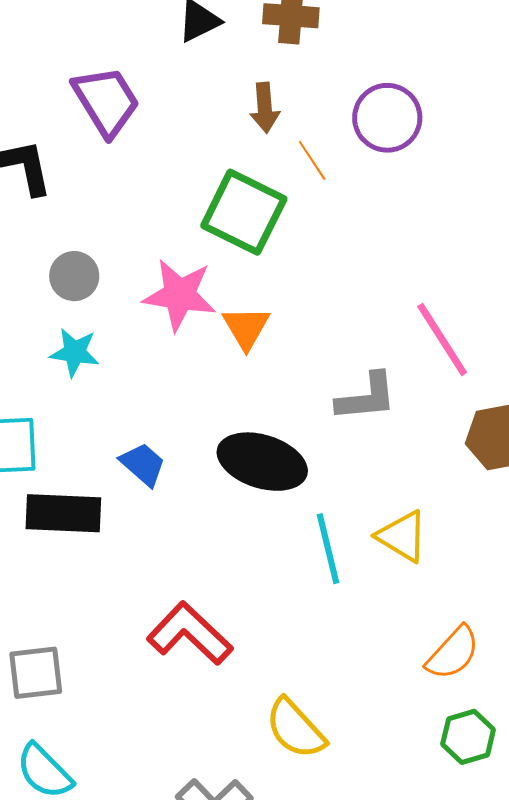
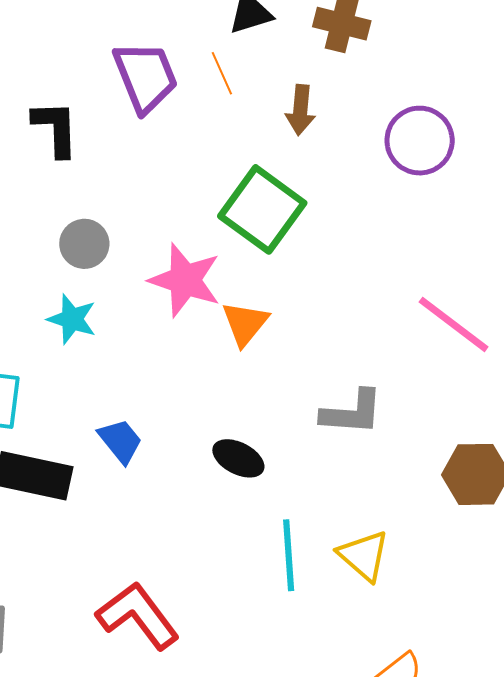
orange line: (312, 160) -> (222, 73), moved
pink line: (442, 339) -> (454, 324), moved, turned -30
black ellipse: (262, 462) -> (238, 458), size x0.6

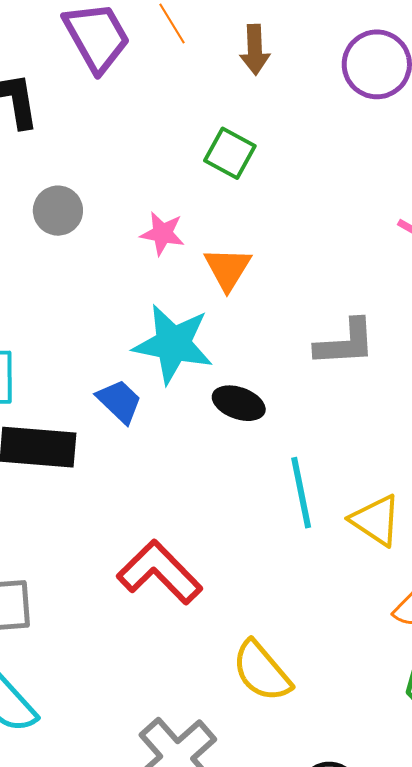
green square: (262, 209) -> (230, 153), size x0.6
pink star: (185, 280) -> (162, 233), size x0.6
cyan star: (72, 319) -> (173, 344), moved, size x1.6
yellow triangle: (364, 556) -> (376, 520), moved

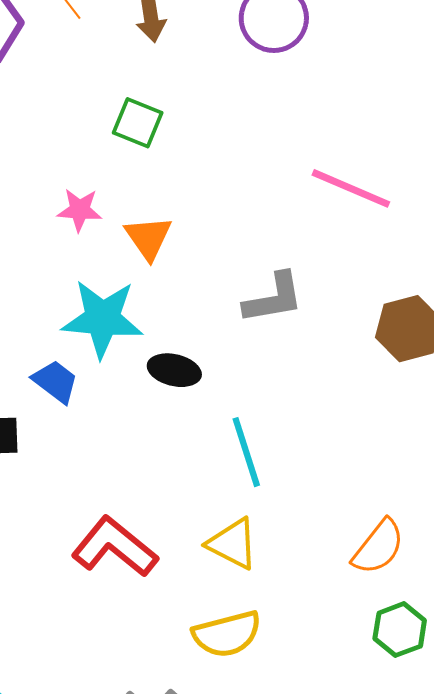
yellow triangle: (376, 520) -> (233, 544), moved
yellow semicircle: (262, 671) -> (227, 634), turned -58

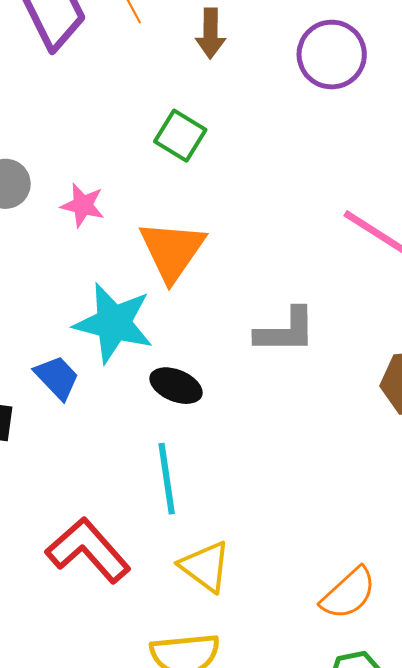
pink star: (80, 210) -> (83, 205), moved
orange triangle: (148, 238) -> (172, 251), size x1.4
cyan line: (246, 452) -> (167, 479), moved

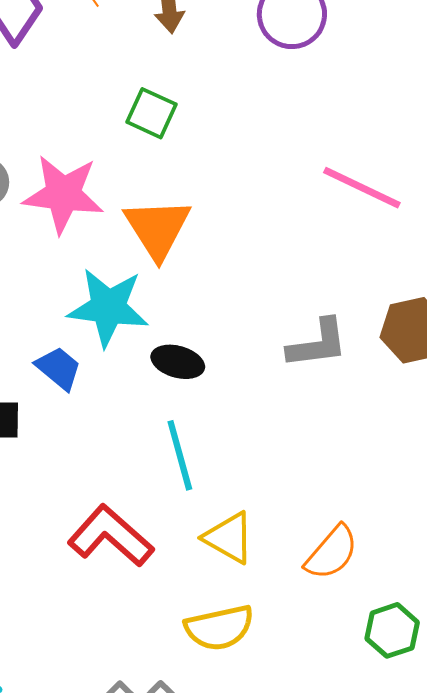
pink star: (83, 205) -> (63, 194), size x1.8
gray L-shape: (286, 331) -> (318, 344), moved
orange semicircle: (348, 593) -> (332, 553), moved

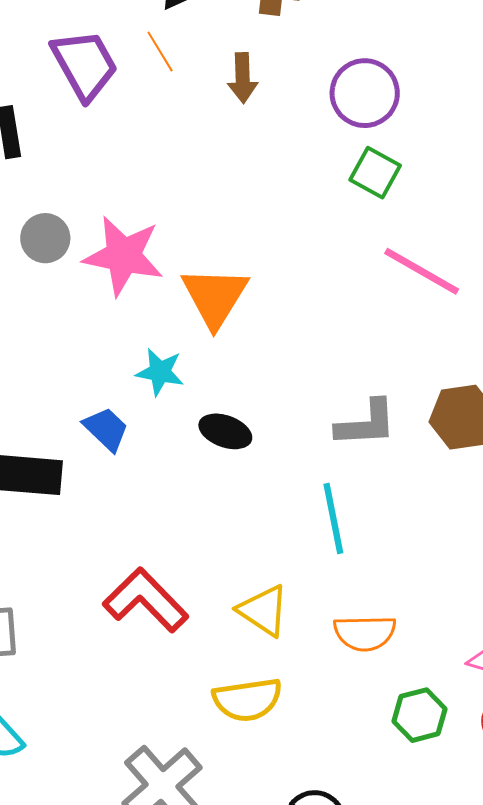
green square: (152, 113) -> (375, 173), moved
cyan star: (108, 307) -> (160, 372), size x0.6
cyan line: (180, 455) -> (333, 519), moved
orange semicircle: (332, 553) -> (365, 633), turned 44

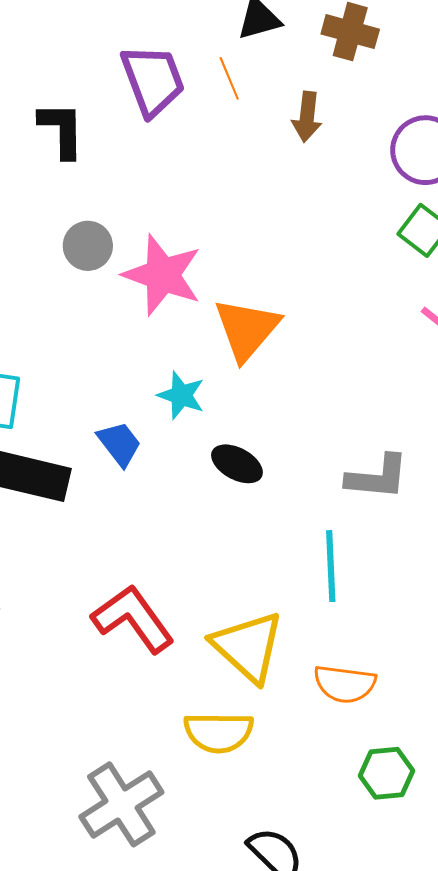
yellow triangle: (263, 611) -> (248, 647), size x1.4

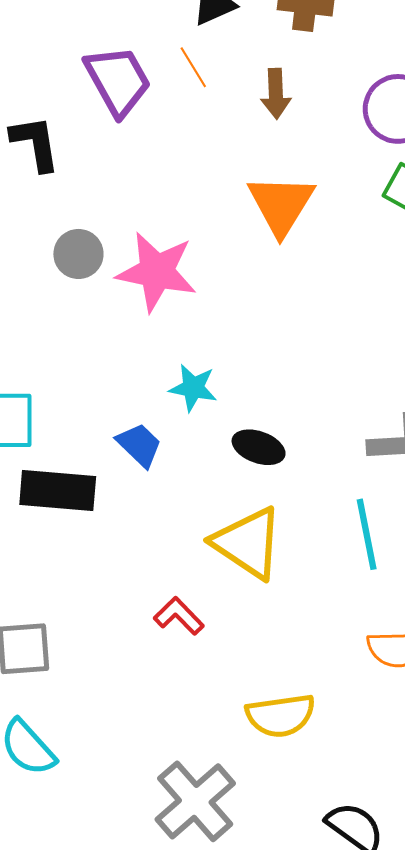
orange triangle: (247, 329) -> (281, 205), moved
red L-shape: (133, 619) -> (179, 616), size x0.6
yellow triangle: (248, 647) -> (248, 543), moved

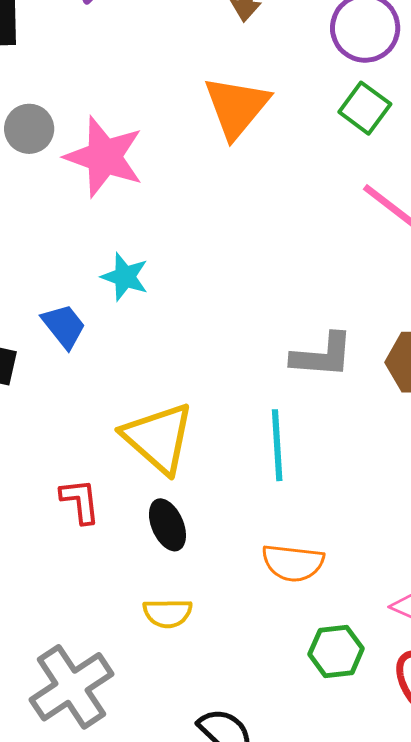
black ellipse: (259, 447) -> (167, 525), moved, turned 39
red L-shape: (179, 616) -> (80, 501), turned 30
yellow semicircle: (281, 715) -> (168, 613), size x0.7

